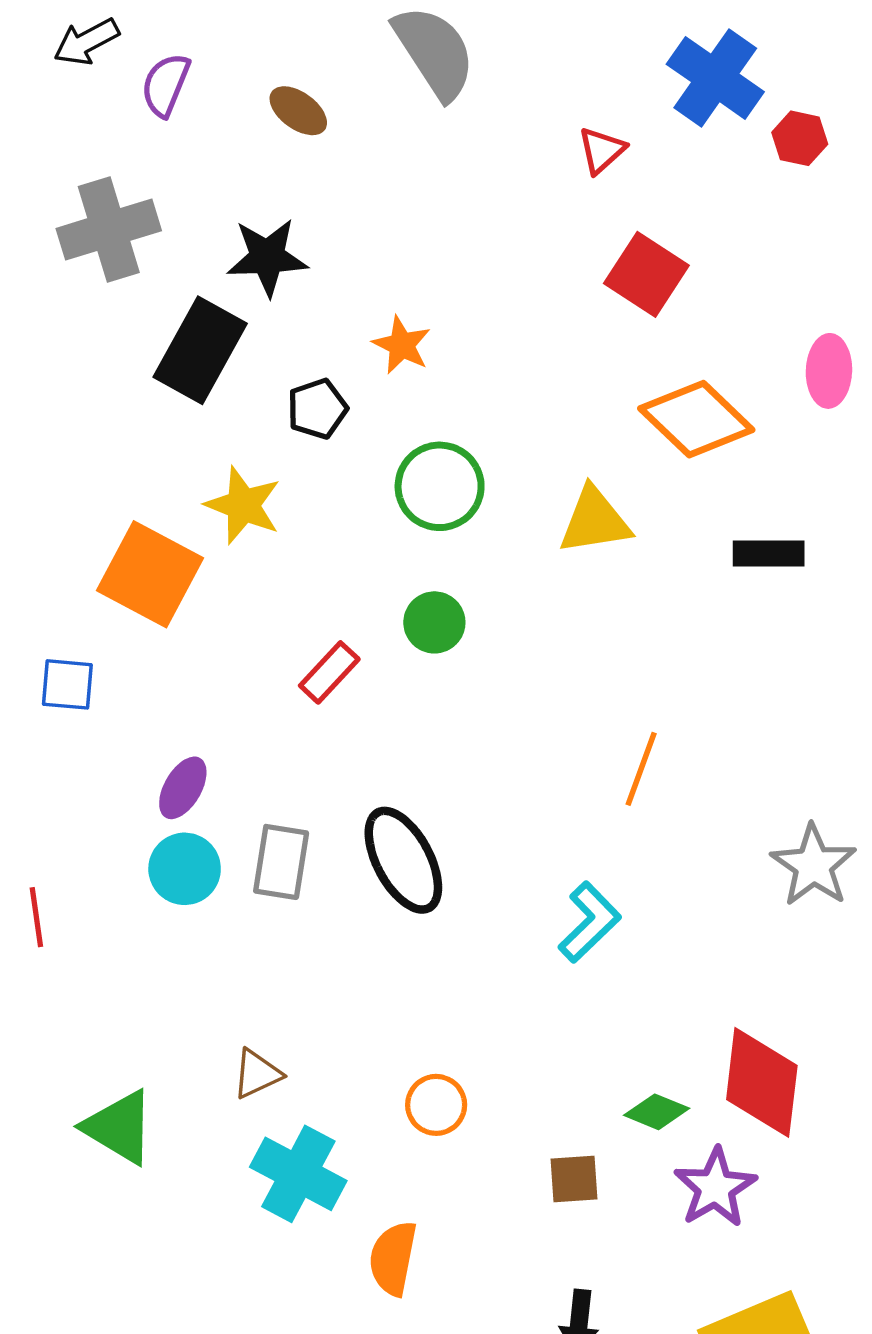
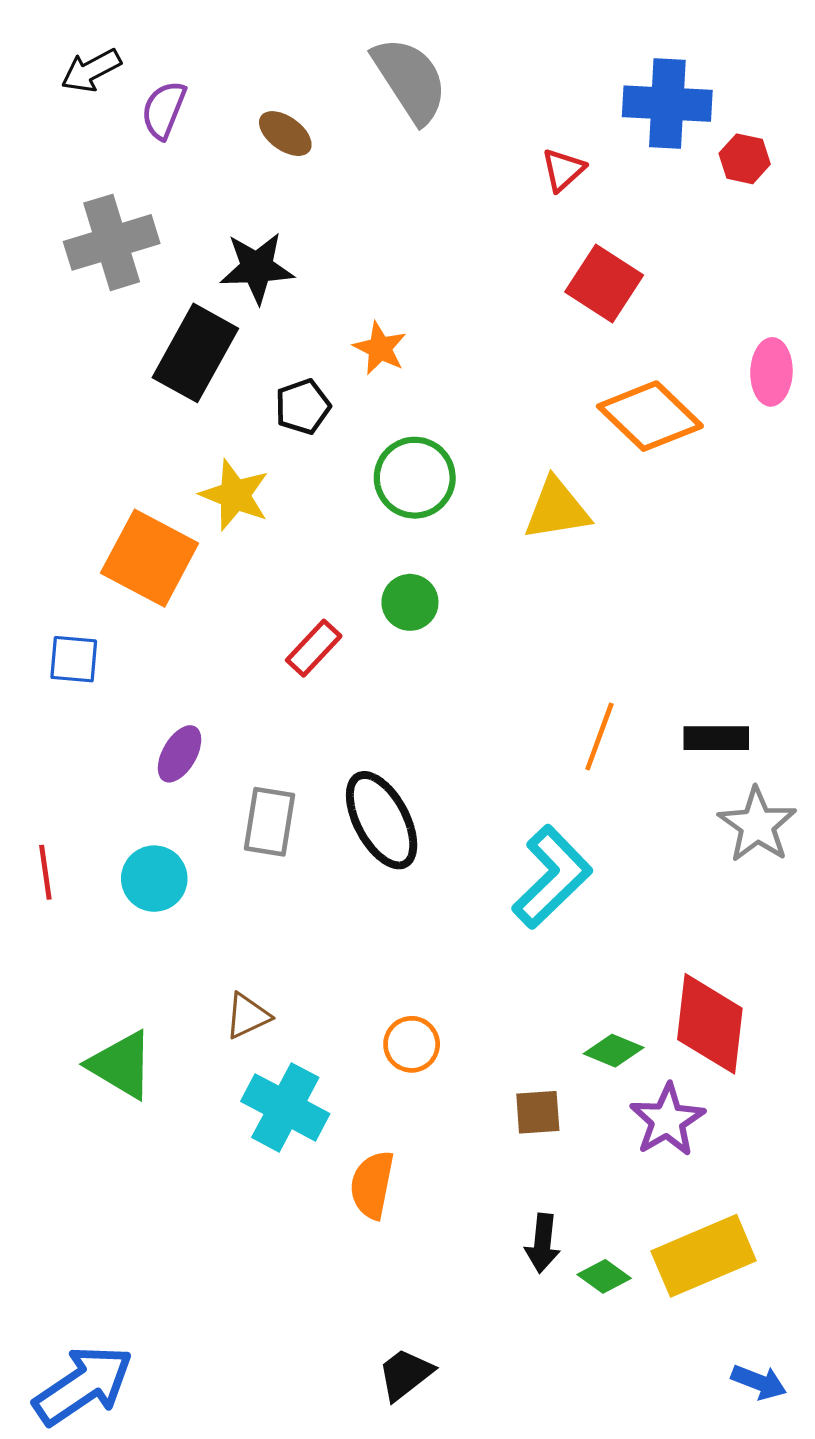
blue cross: (715, 78) -> (667, 104), turned -32
black rectangle: (769, 554) -> (716, 738), moved
cyan circle: (185, 869) -> (154, 879), moved
cyan L-shape: (589, 922) -> (552, 877), size x1.4

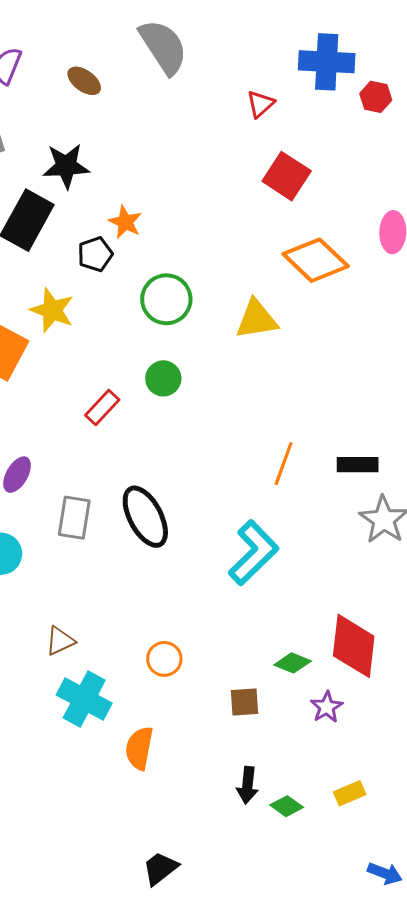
orange star: (380, 348) -> (125, 222), moved
purple star: (667, 1120) -> (327, 707), size x0.7
yellow rectangle: (704, 1256) -> (350, 793), size x0.5

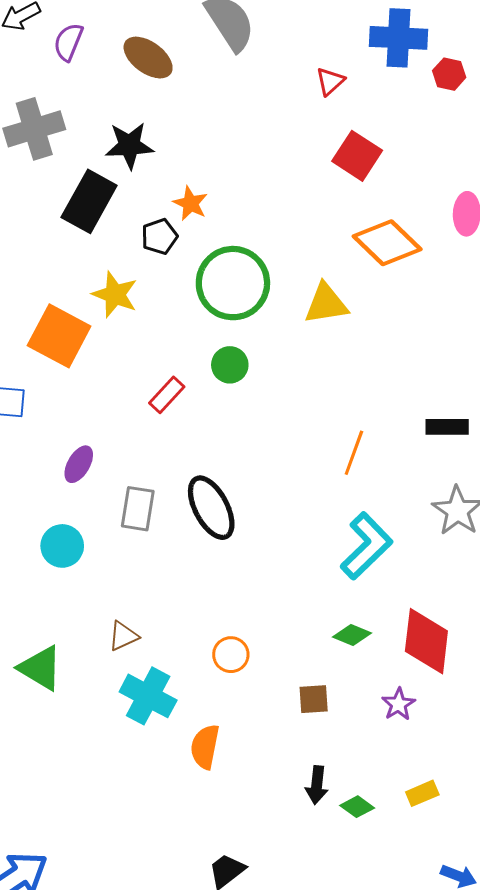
brown ellipse: (84, 81) -> (148, 58), size x1.4
green circle: (166, 299) -> (233, 283), size x1.4
black rectangle: (358, 465) -> (447, 427), moved
cyan L-shape: (254, 553) -> (366, 546), moved
green diamond: (293, 663) -> (352, 635), moved

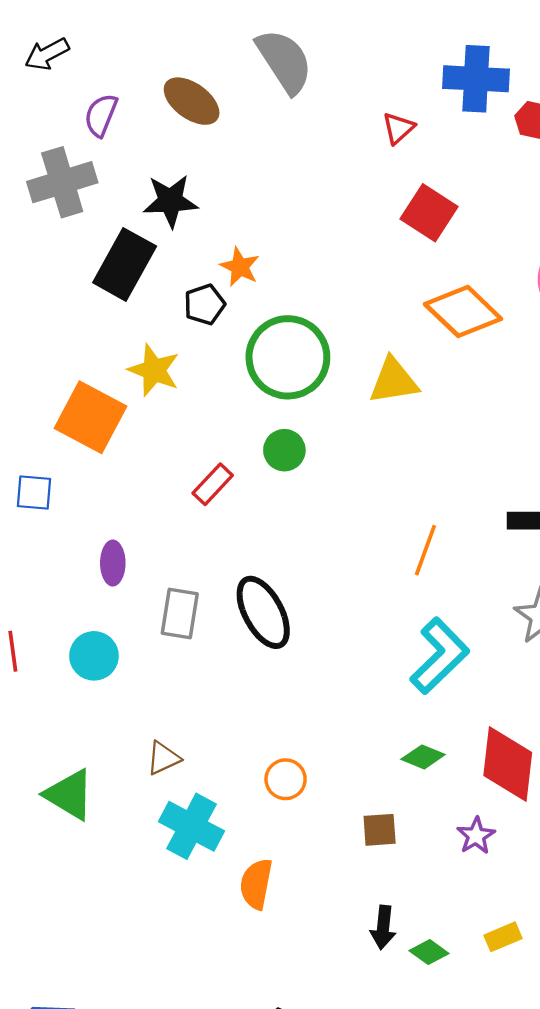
purple semicircle: (68, 42) -> (101, 115), moved
purple ellipse: (79, 464) -> (113, 563), turned -30

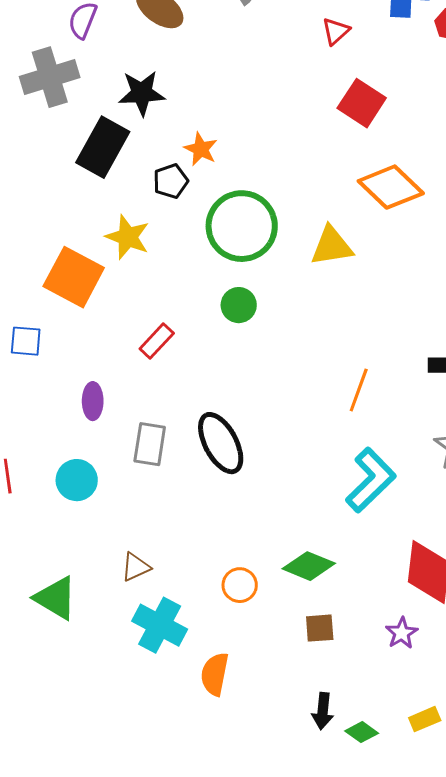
red rectangle: (213, 484) -> (157, 341), moved
green diamond: (423, 757) -> (309, 566), moved, size x1.4

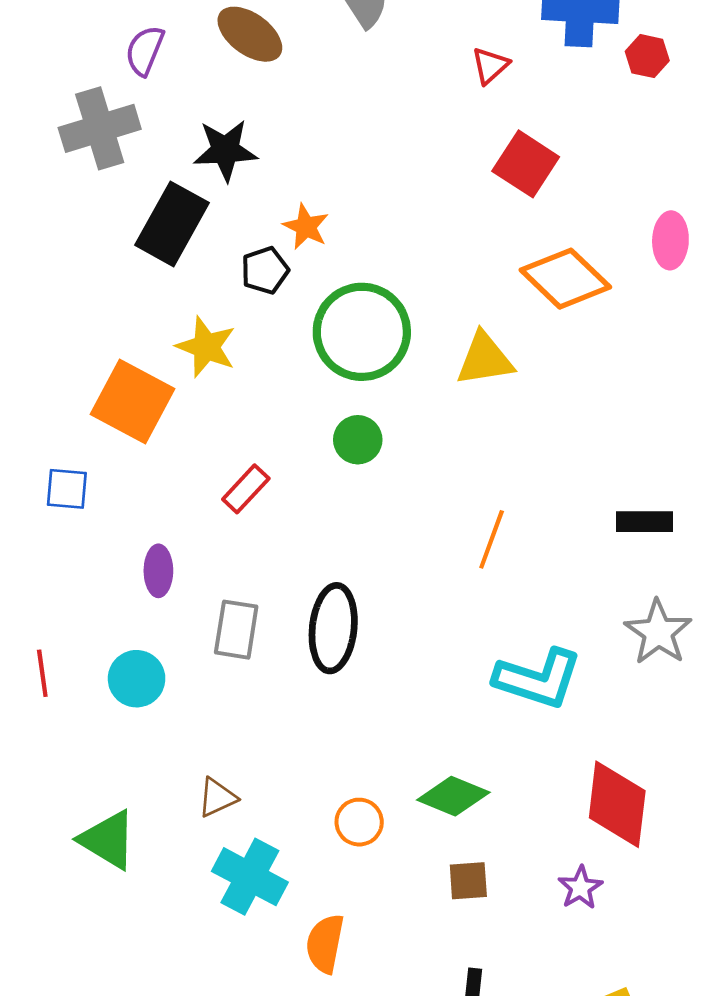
orange line: (359, 390) -> (492, 539), moved
black ellipse: (221, 443) -> (333, 628), turned 34
cyan L-shape: (371, 480) -> (538, 679), turned 62

